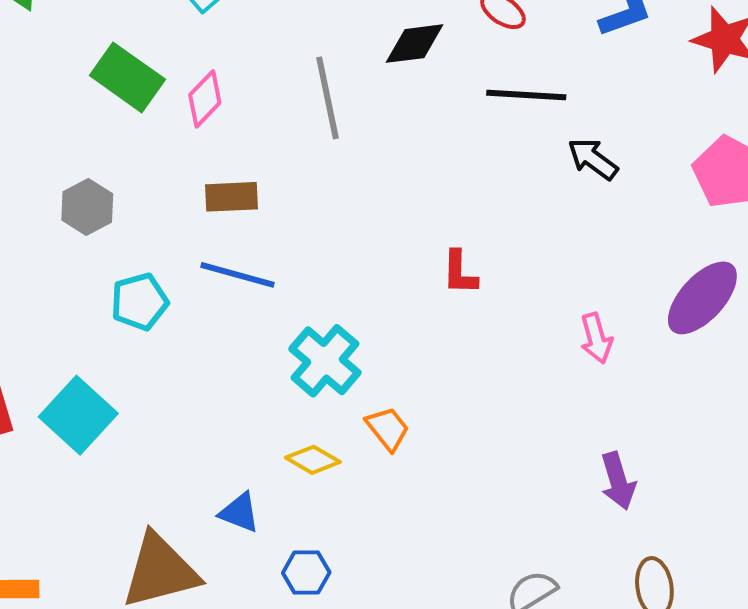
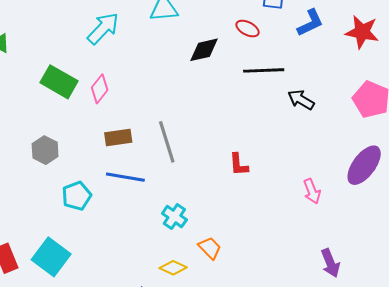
gray line: (328, 98) -> (167, 142), moved
cyan cross: (325, 361) -> (174, 217), size x0.7

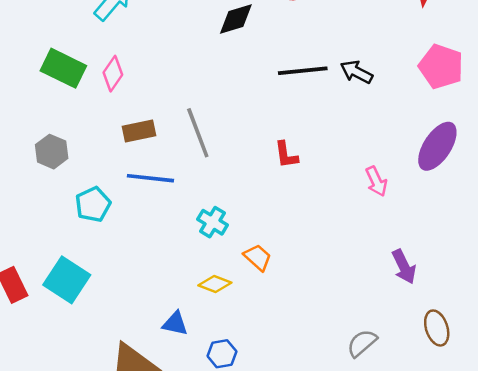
black line: (264, 70) -> (303, 71), moved

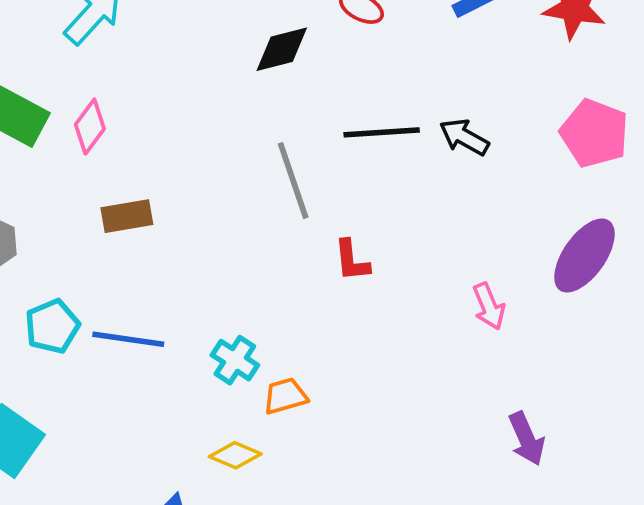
gray line: (198, 133) -> (293, 181), moved
blue line: (150, 178) -> (128, 339), moved
orange trapezoid: (258, 257) -> (285, 396), moved, turned -60

